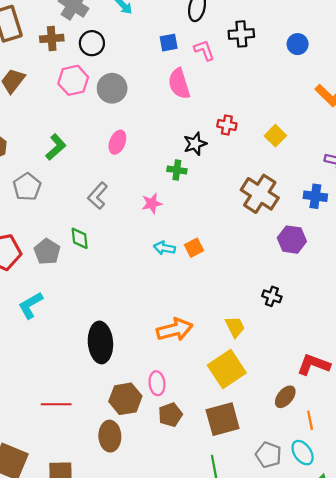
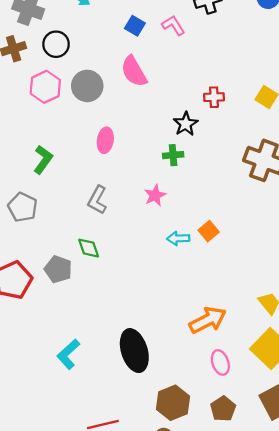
blue square: (169, 43) -> (135, 26), turned -36
pink semicircle: (179, 84) -> (134, 71), moved
cyan L-shape: (31, 305) -> (68, 354), moved
pink ellipse: (157, 383) -> (220, 362), moved

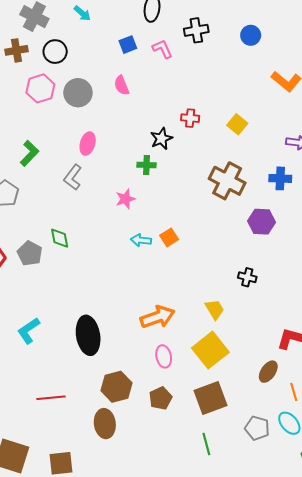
blue square: (135, 26) -> (128, 45), turned 30
pink semicircle: (134, 71) -> (122, 85), size x0.7
gray L-shape: (97, 200) -> (73, 177), moved

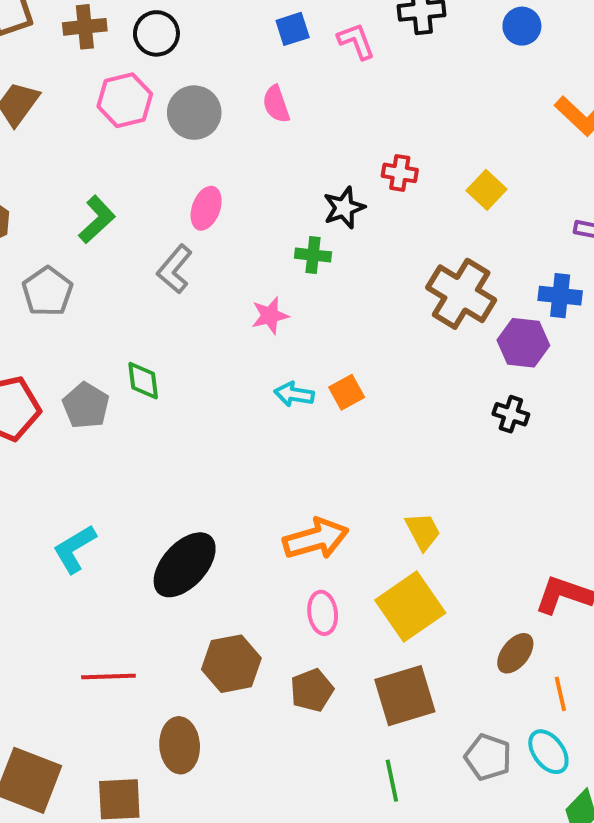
purple hexagon: (261, 222) -> (523, 343), moved
black cross: (247, 277) -> (511, 414), moved
black ellipse: (88, 335) -> (185, 565), turned 48
brown ellipse: (105, 424) -> (180, 745), moved

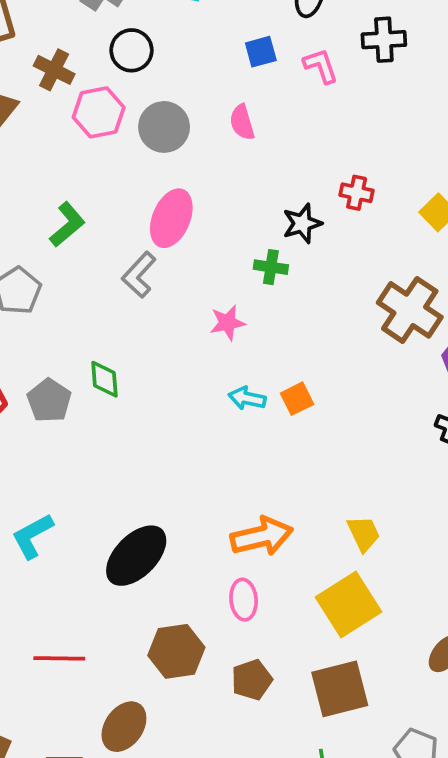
brown cross: (85, 27) -> (54, 70), moved, turned 30
pink ellipse: (206, 208) -> (171, 218), size x1.4
pink ellipse: (323, 613) -> (244, 600), moved
brown ellipse: (180, 745) -> (124, 727), turned 36

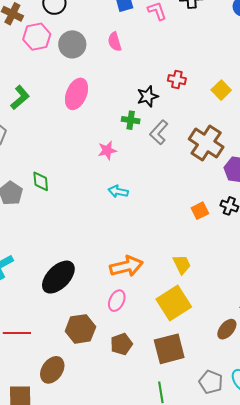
gray L-shape: (139, 275) -> (159, 132), moved
orange square: (297, 399) -> (200, 211), moved
pink ellipse: (244, 600) -> (117, 301), turned 30

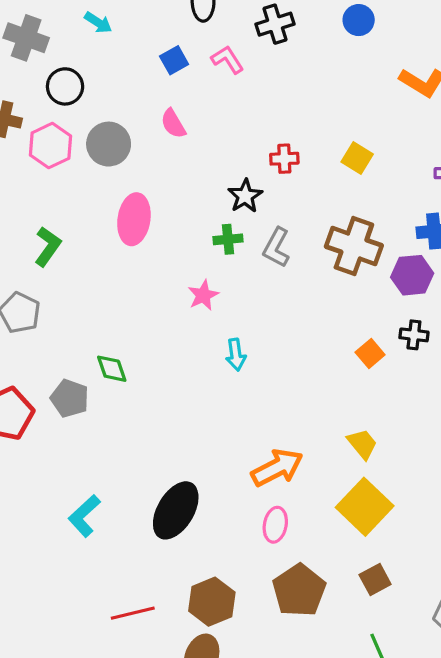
cyan arrow: (118, 191) -> (236, 355), turned -96
brown hexagon: (80, 329) -> (212, 602), moved
brown pentagon: (121, 344) -> (299, 590), size x1.5
brown square: (169, 349) -> (375, 579), size x0.6

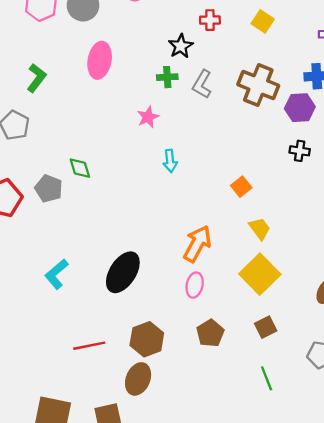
orange square: (370, 353) -> (241, 187), moved
orange arrow: (277, 468) -> (197, 244), turned -36
brown pentagon: (299, 590) -> (210, 333), size x0.7

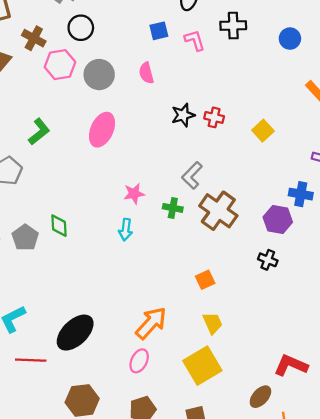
black star: (181, 46) -> (183, 115), moved
green cross: (167, 77) -> (173, 208), moved
brown cross: (258, 85) -> (218, 211), moved
cyan arrow: (170, 161) -> (126, 230), moved
red line: (89, 346) -> (31, 360), moved

